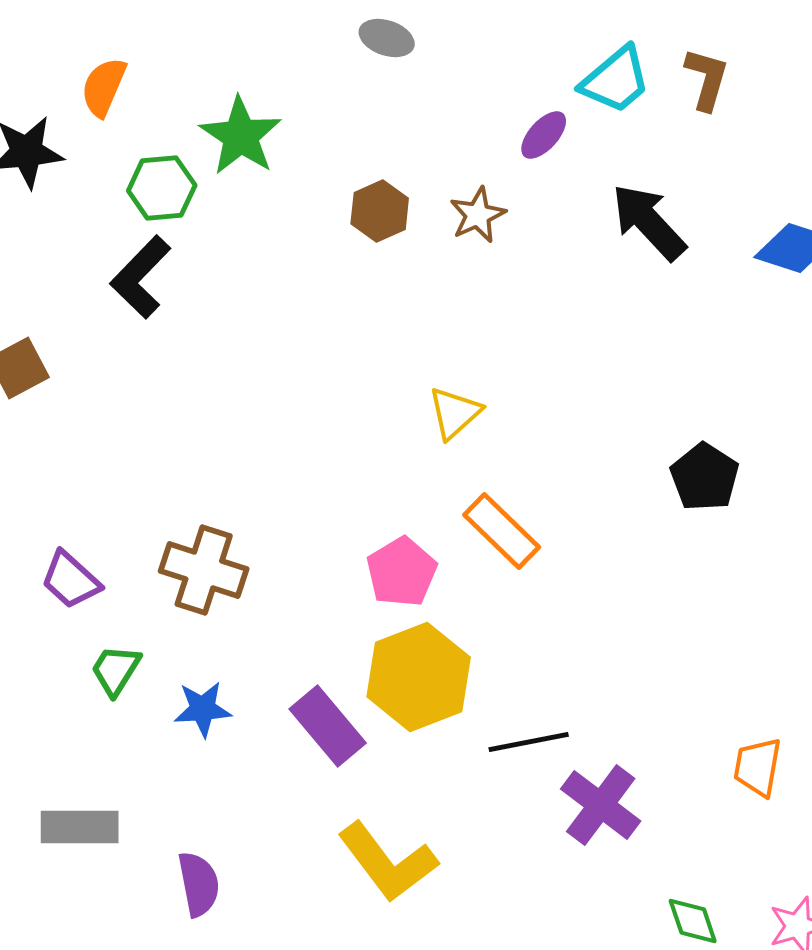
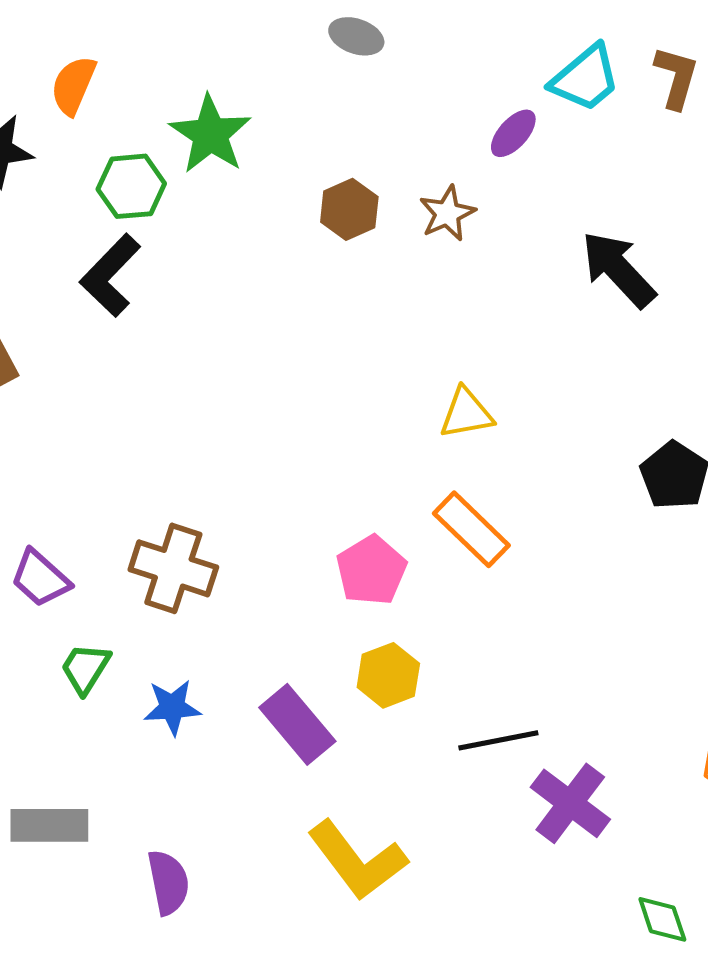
black arrow: (649, 222) -> (618, 269), moved
yellow triangle: (455, 413) -> (466, 413), moved, turned 32
yellow hexagon: (419, 677) -> (388, 675), size x0.6

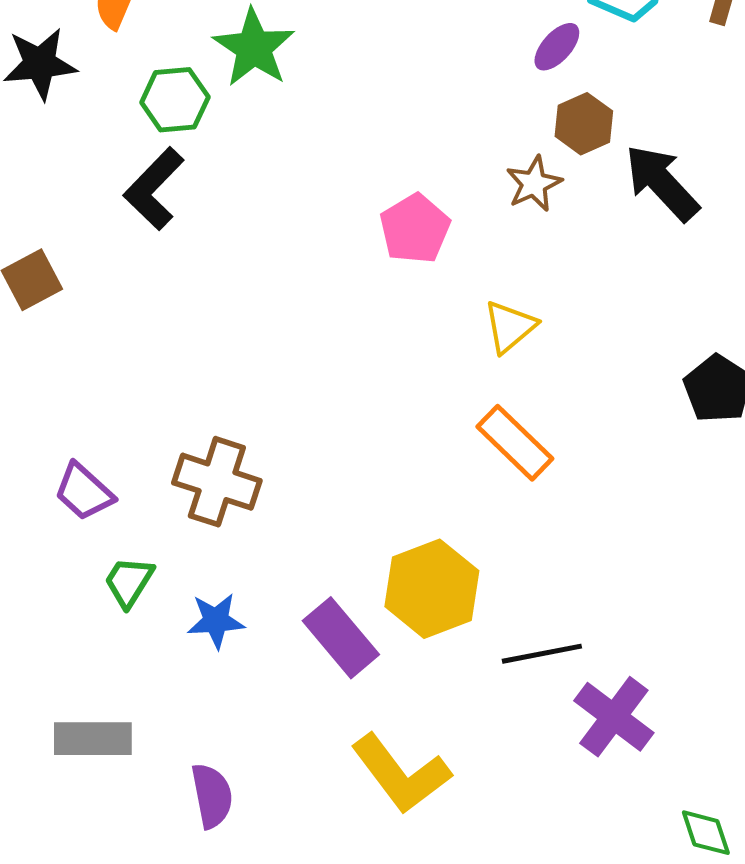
brown hexagon: (349, 209) -> (584, 124), moved
brown star: (447, 213) -> (534, 184), moved
yellow triangle: (466, 413) -> (510, 327), turned -30
pink pentagon: (371, 570) -> (415, 229), moved
yellow hexagon: (388, 675) -> (432, 589), size x1.5

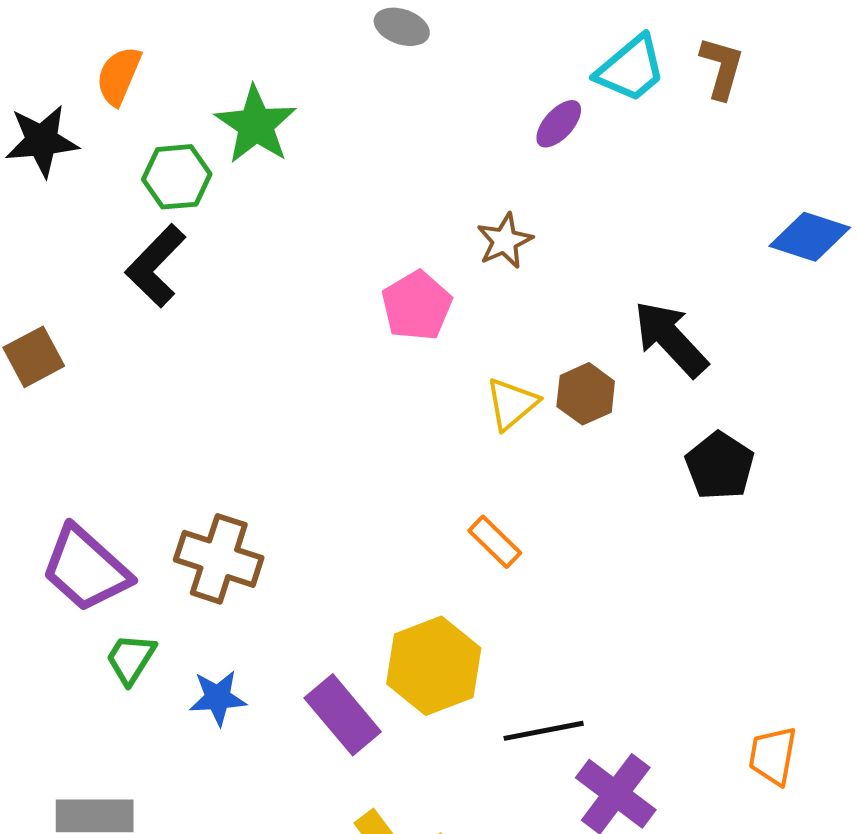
brown hexagon: (584, 124) -> (586, 394), moved
black arrow: (662, 183) -> (671, 339), moved
brown star: (534, 184) -> (505, 241), moved
orange rectangle: (515, 443) -> (495, 542), moved, size x0.7
purple trapezoid: (84, 492) -> (86, 569), size x1.5

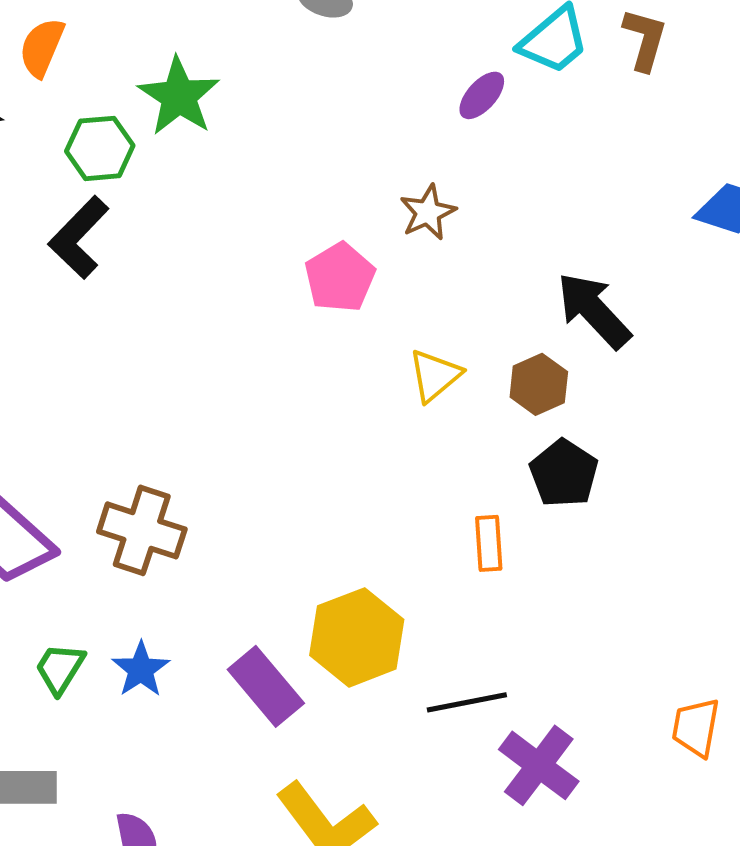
brown hexagon: (586, 394) -> (539, 384), moved
black pentagon: (720, 466) -> (564, 473), moved
orange rectangle: (495, 542) -> (489, 543), moved, turned 42
green trapezoid: (131, 659) -> (60, 668), moved
blue star: (218, 698) -> (141, 669), turned -30

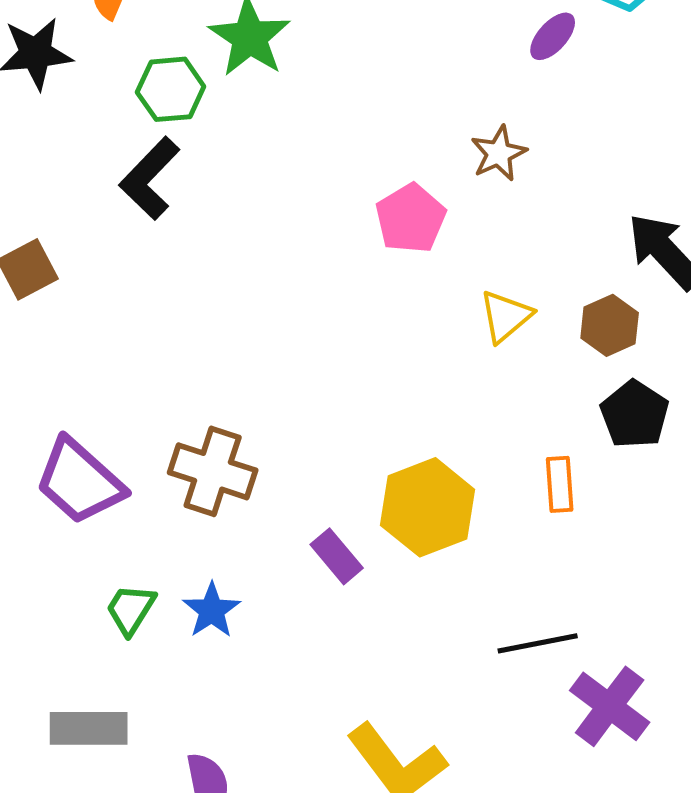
yellow hexagon: (357, 637) -> (428, 507), moved
purple rectangle: (266, 686) -> (337, 556), moved, size x0.7

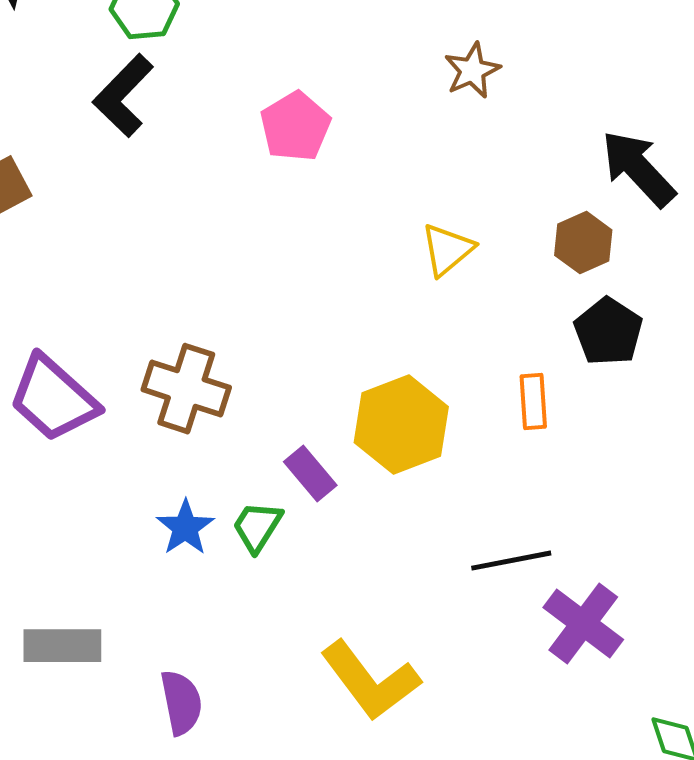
pink pentagon: (411, 218) -> (295, 127), moved
yellow triangle: (506, 316) -> (447, 250), moved
green trapezoid: (131, 609) -> (257, 527), moved

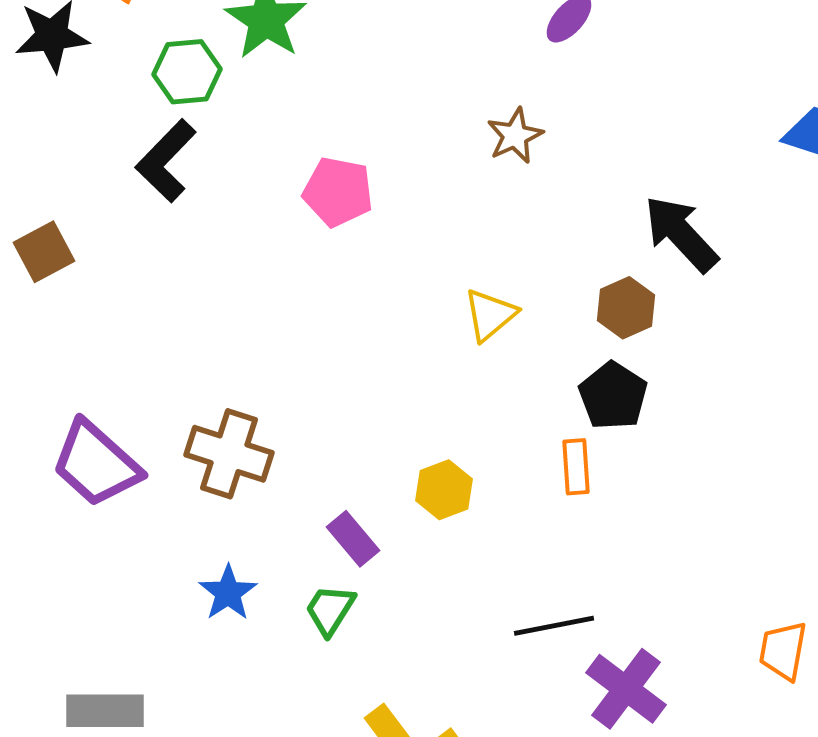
pink pentagon: (295, 127) -> (338, 192), turned -30
black pentagon: (608, 332) -> (613, 396), moved
yellow hexagon: (401, 425) -> (444, 490), size x0.6
green trapezoid: (257, 527) -> (330, 610), moved

